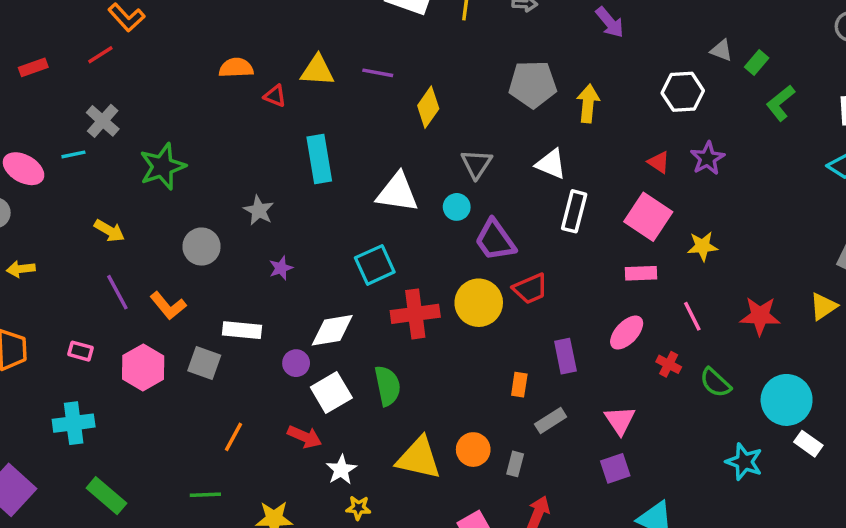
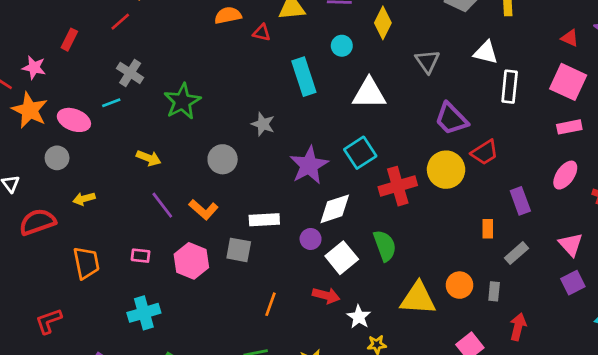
red rectangle: (33, 67) -> (69, 40), turned -35
cyan circle: (457, 207) -> (342, 46), moved
purple star: (281, 268) -> (309, 165), moved, size x2.0

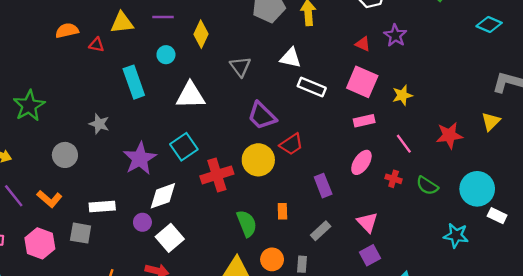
white rectangle: (510, 87) -> (312, 87), turned -72
orange rectangle: (488, 229) -> (282, 211), moved
green semicircle: (385, 246) -> (247, 224), moved

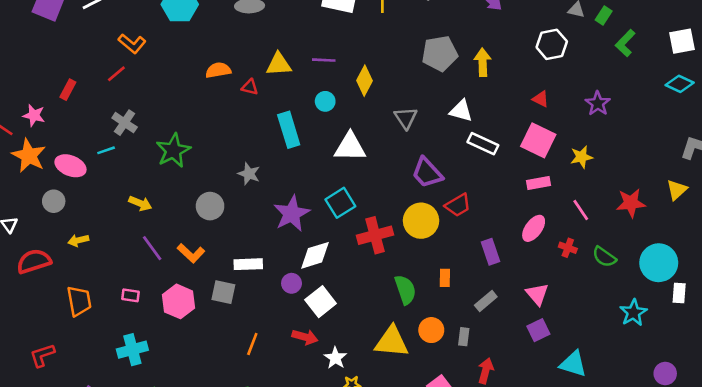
purple star: (395, 35) -> (598, 103), moved
white rectangle: (497, 216) -> (679, 293), turned 66
cyan star: (456, 235) -> (633, 313), turned 30

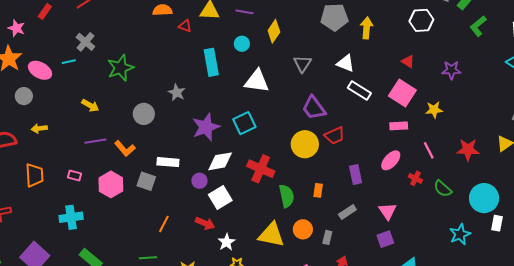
purple star: (598, 103) -> (451, 70), turned 30
red cross: (375, 235) -> (261, 169), moved, turned 32
purple line: (152, 248) -> (95, 141), turned -70

